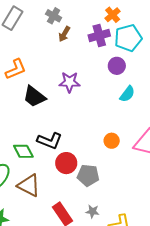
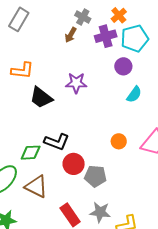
gray cross: (54, 16) -> (83, 17), moved
orange L-shape: (16, 69) -> (22, 70), turned 30
green diamond: (23, 151) -> (31, 153), turned -65
gray star: (92, 211) -> (100, 212), size x1.5

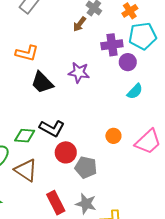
purple cross: (106, 36) -> (112, 45), moved

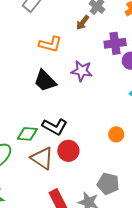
orange L-shape: (27, 53) -> (50, 44), moved
gray pentagon: (86, 167) -> (108, 184), moved
brown triangle: (26, 170) -> (42, 158), moved

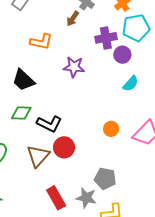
black trapezoid: (45, 81) -> (23, 80), moved
green diamond: (27, 134) -> (21, 113), moved
brown triangle: (42, 158) -> (38, 156), turned 40

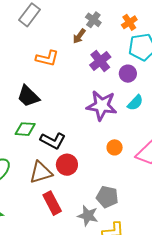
purple cross: (106, 38) -> (100, 61), moved, turned -30
purple star: (74, 67) -> (102, 106), moved, size x1.4
brown triangle: (38, 156) -> (41, 172), turned 30
red rectangle: (56, 198) -> (52, 203), moved

